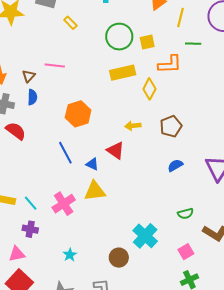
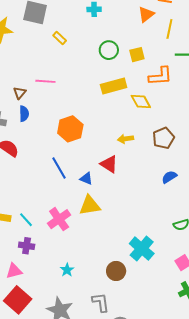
green circle: (119, 37) -> (109, 50), size x0.7
yellow diamond: (149, 89) -> (141, 101), turned -55

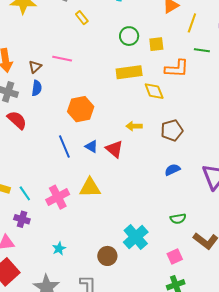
blue triangle: (86, 179) -> (91, 147), moved

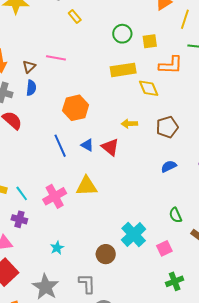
green semicircle: (178, 219) -> (175, 215), turned 77
pink square: (175, 256) -> (164, 248), moved

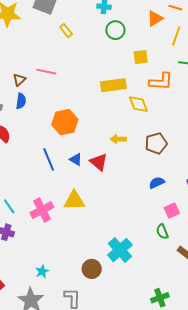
green circle: (122, 34) -> (115, 30), moved
cyan star: (57, 248) -> (42, 271), moved
pink square: (164, 248) -> (172, 210), moved

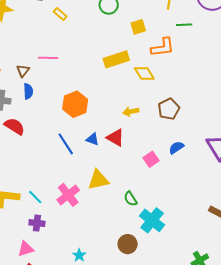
pink square: (172, 210) -> (151, 159), moved
green semicircle: (162, 232) -> (131, 199), moved

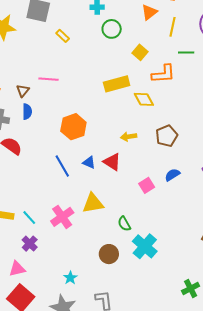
yellow square: (138, 27) -> (140, 52), turned -35
purple cross: (37, 223) -> (30, 244), turned 35
brown circle: (128, 244) -> (109, 254), moved

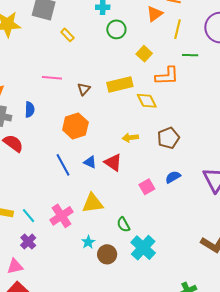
brown triangle: (23, 91) -> (84, 89), moved
cyan star: (70, 278) -> (88, 242), moved

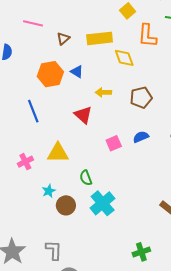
orange L-shape: (167, 76) -> (147, 36), turned 90
blue triangle: (90, 162) -> (77, 72), moved
pink cross: (61, 216) -> (25, 162), size x0.7

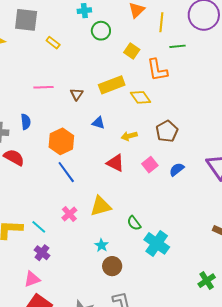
orange hexagon: (50, 74) -> (61, 141), moved
pink square: (114, 143) -> (150, 165), moved
pink cross: (25, 162) -> (69, 214), moved
brown circle: (66, 205) -> (112, 266), moved

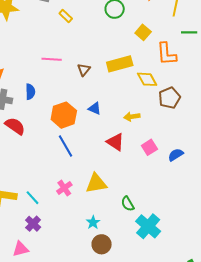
blue triangle: (98, 123) -> (95, 108), moved
brown pentagon: (167, 131) -> (169, 98), moved

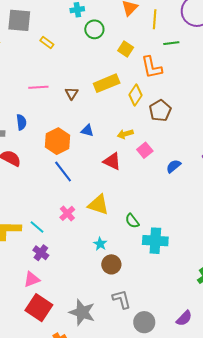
yellow diamond: (147, 79) -> (136, 95), turned 70
pink square: (149, 147) -> (145, 150), moved
yellow triangle: (96, 183) -> (98, 205), turned 35
cyan cross: (148, 226) -> (155, 241), turned -30

